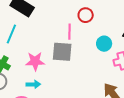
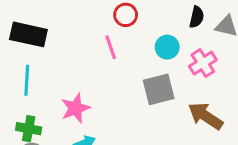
gray square: (62, 52) -> (159, 89), moved

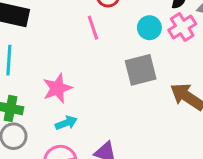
pink cross: (203, 63) -> (182, 27), moved

